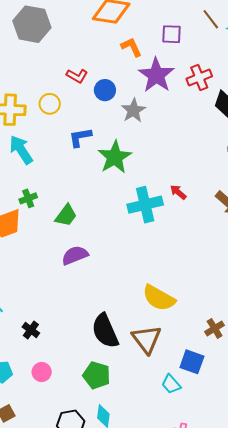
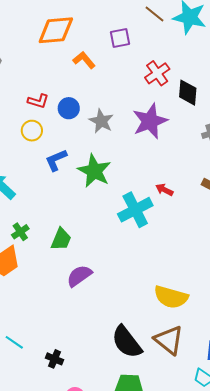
purple star: (156, 75) -> (150, 121), moved, turned 30
yellow circle: (50, 104) -> (32, 131), moved

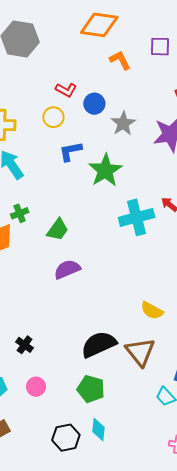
yellow semicircle: (171, 297) -> (152, 311), size x0.7
black semicircle: (127, 342) -> (99, 344), turned 90

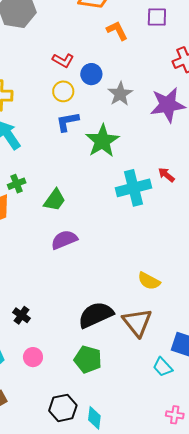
yellow circle: (53, 117) -> (63, 91), moved
cyan diamond: (98, 430) -> (94, 418), moved

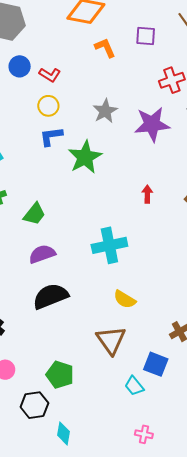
blue circle: (91, 74) -> (20, 66), moved
red arrow: (166, 175) -> (147, 194), turned 48
cyan cross: (134, 188) -> (109, 245), moved
black semicircle: (96, 315) -> (51, 296), moved
black hexagon: (63, 408) -> (34, 405), moved

